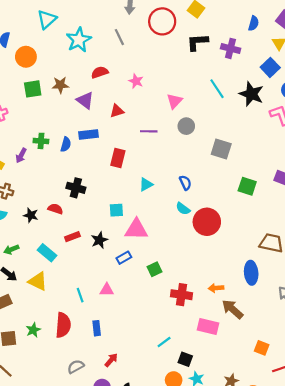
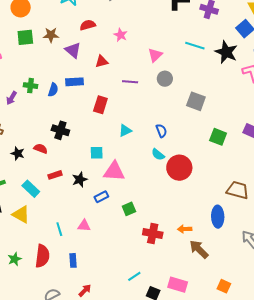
cyan line: (217, 89) -> (195, 46), turned -42
pink rectangle: (208, 327) -> (178, 285), moved

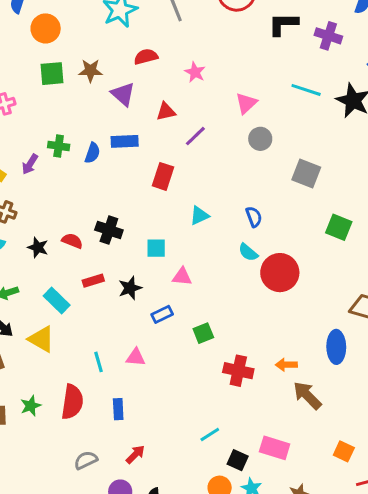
purple line: (130, 82) -> (195, 136), moved, turned -49
black cross: (60, 130) -> (109, 230), moved
pink triangle: (114, 171) -> (182, 277), size x0.6

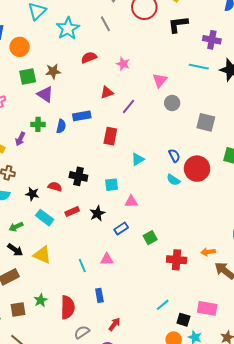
purple cross: (328, 36) -> (212, 40), moved
purple triangle: (123, 94) -> (45, 94), moved
red circle: (280, 273) -> (197, 169), moved
cyan rectangle: (57, 301) -> (45, 218), moved
red semicircle: (72, 402) -> (68, 307), moved

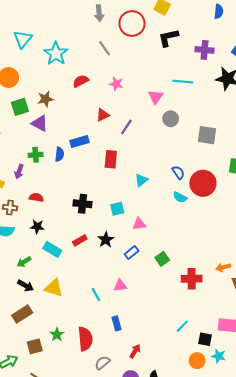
gray line: (105, 24) -> (104, 48), moved
cyan line: (199, 67) -> (183, 82), moved
red semicircle: (55, 187) -> (36, 197), moved

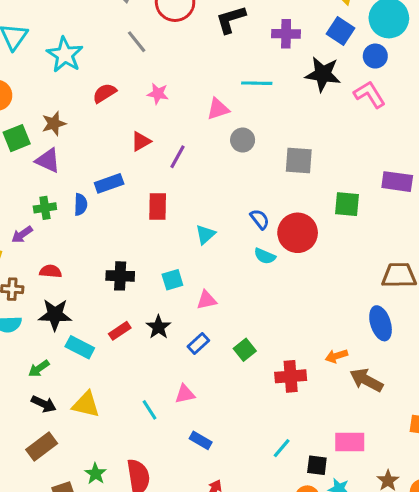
pink triangle: (156, 97) -> (218, 109), turned 42
purple arrow: (19, 172) -> (22, 234), turned 40
black star: (37, 227) -> (55, 315), size x1.5
blue rectangle: (117, 323) -> (201, 440), moved, turned -40

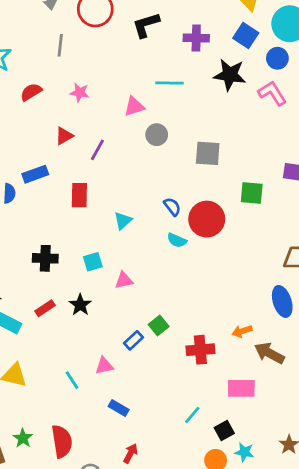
gray line: (137, 42) -> (60, 45), turned 45
blue rectangle: (198, 344) -> (134, 340), moved
pink rectangle: (350, 442) -> (241, 388), moved
black square: (317, 465) -> (224, 431), turned -36

